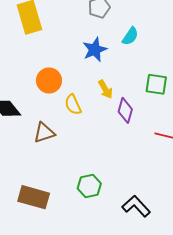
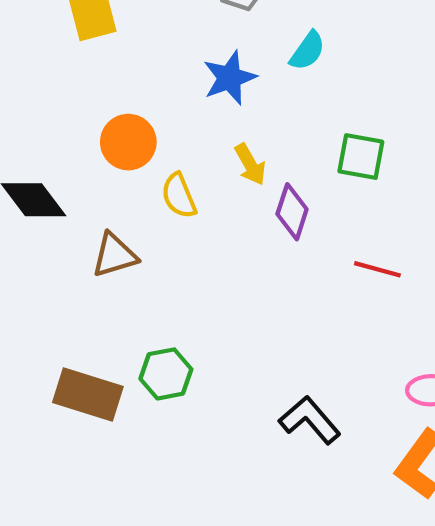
green hexagon: (89, 186) -> (166, 374), moved

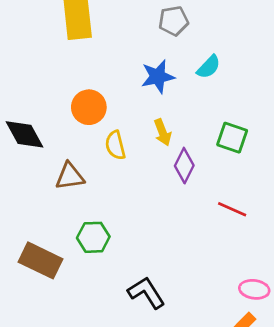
green hexagon: (166, 374) -> (93, 237), moved
black L-shape: (310, 420) -> (146, 293), moved

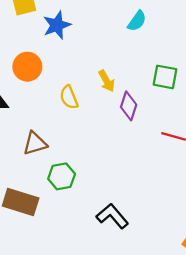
blue star: (158, 77) -> (57, 25), moved
orange circle: (89, 107) -> (27, 67), moved
brown triangle: (70, 176) -> (35, 143), moved

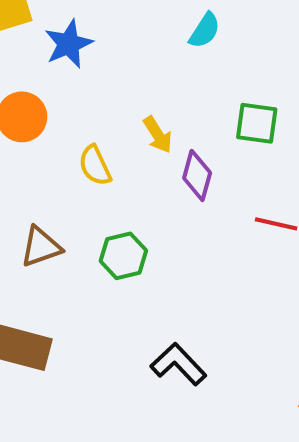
green hexagon: (62, 176) -> (123, 256), moved

